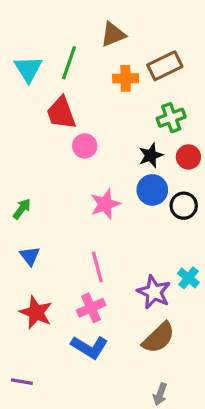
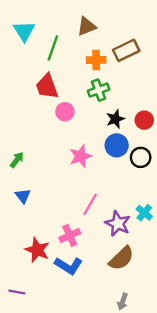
cyan triangle: (28, 69) -> (24, 31), moved
green cross: (171, 118) -> (99, 90), moved
pink line: (97, 267) -> (90, 204), moved, turned 45
red star: (36, 312) -> (37, 250), moved

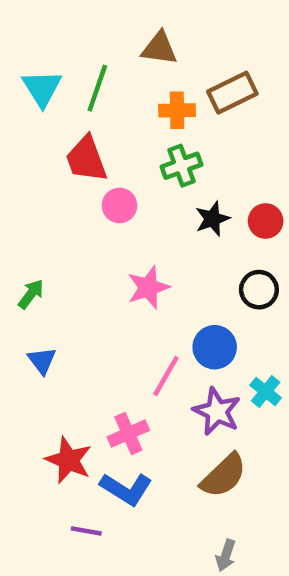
brown triangle: (87, 26) -> (159, 48), turned 30
cyan triangle: (24, 31) -> (42, 88), moved
blue circle: (117, 145) -> (215, 347), moved
purple line: (17, 292) -> (86, 531), moved

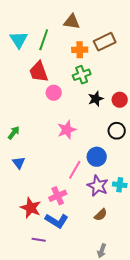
cyan cross: (266, 391) -> (120, 185), moved, turned -32
brown semicircle: (224, 476) -> (101, 215), size x0.6

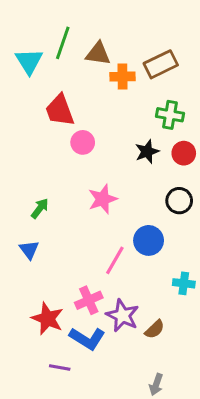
brown triangle: (72, 22) -> (98, 54), moved
green line: (44, 40) -> (63, 43), moved
green cross: (82, 75) -> (170, 115), moved, turned 30
green arrow: (14, 133) -> (40, 208), moved
purple star: (98, 186) -> (122, 316), moved

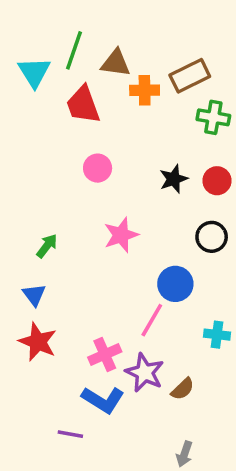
red trapezoid: (60, 110) -> (83, 105), moved
green cross: (170, 115) -> (213, 117), moved
pink line: (115, 260) -> (152, 320), moved
red star: (47, 319) -> (38, 342), moved

